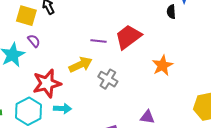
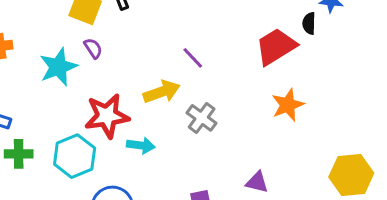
red trapezoid: (128, 37) -> (276, 47), moved
purple line: (99, 41) -> (193, 58), turned 35
cyan arrow: (62, 109) -> (141, 145), moved

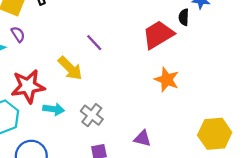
yellow arrow: (162, 92) -> (70, 68), turned 64
orange star: (288, 105) -> (167, 80), turned -30
gray cross: (202, 118) -> (92, 115), moved

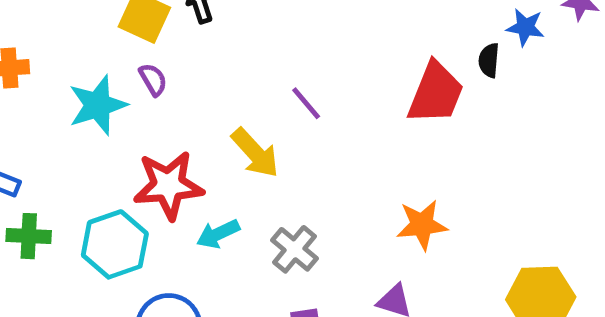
red trapezoid: (158, 35) -> (436, 93), turned 140
orange star: (167, 80) -> (422, 225), moved, turned -30
cyan arrow: (54, 109) -> (218, 234), turned 144

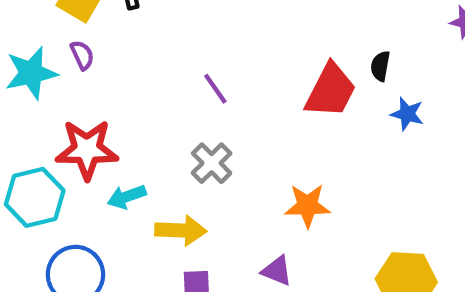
blue star: (525, 27) -> (407, 114), moved
yellow arrow: (255, 153) -> (181, 230), moved, turned -51
gray cross: (295, 249) -> (212, 163), moved

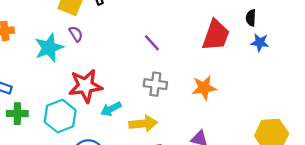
black semicircle: (380, 66) -> (251, 18), moved
gray cross: (212, 163) -> (155, 84), turned -30
orange star: (307, 206) -> (204, 88), moved

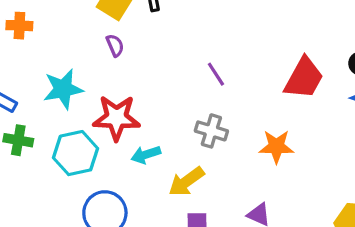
cyan star: (49, 48) -> (63, 89), moved
yellow arrow: (143, 124) -> (186, 182), turned 140

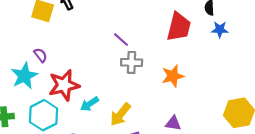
purple semicircle: (115, 45) -> (40, 55), moved
gray cross: (211, 131) -> (132, 62), moved

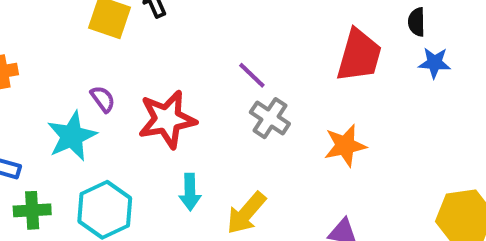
gray cross: (132, 62) -> (270, 118), turned 30
red star: (64, 85) -> (167, 119), moved
cyan arrow: (89, 104) -> (190, 192), turned -60

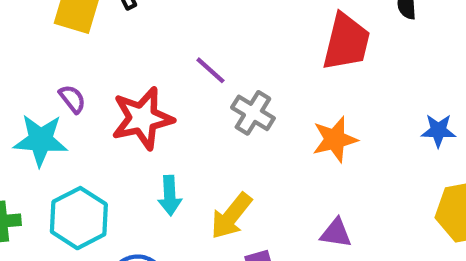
blue star: (434, 63) -> (438, 131), moved
purple line: (252, 75) -> (210, 70), moved
cyan star: (72, 136) -> (41, 140), turned 30

